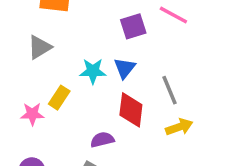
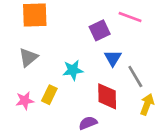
blue triangle: (125, 68) -> (113, 58), moved
pink star: (32, 114) -> (25, 101), moved
yellow arrow: (179, 127) -> (147, 104), turned -42

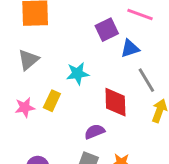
blue triangle: (113, 58) -> (130, 48), moved, turned 42

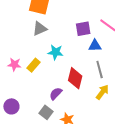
gray triangle: (28, 60) -> (40, 29), moved
purple semicircle: (95, 132) -> (56, 94), turned -40

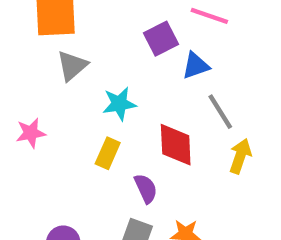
pink star: (14, 64) -> (31, 133), moved
yellow rectangle: (34, 65) -> (108, 153), moved
purple semicircle: (56, 94) -> (146, 188), turned 128

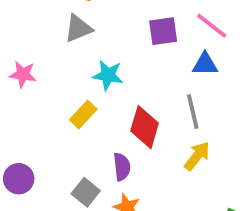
blue triangle: (196, 66) -> (205, 64), moved
purple semicircle: (146, 188) -> (122, 167), moved

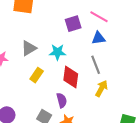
gray triangle: (78, 28) -> (29, 48), moved
cyan star: (108, 75) -> (57, 52), moved

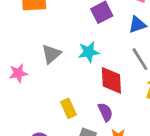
yellow rectangle: (37, 75) -> (68, 108), moved, turned -48

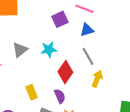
red diamond: (111, 80) -> (65, 72), turned 35

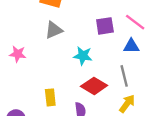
gray triangle: (20, 50) -> (54, 30), moved
red diamond: (65, 72) -> (94, 86), turned 70

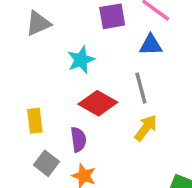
cyan star: (83, 56) -> (81, 60), turned -30

